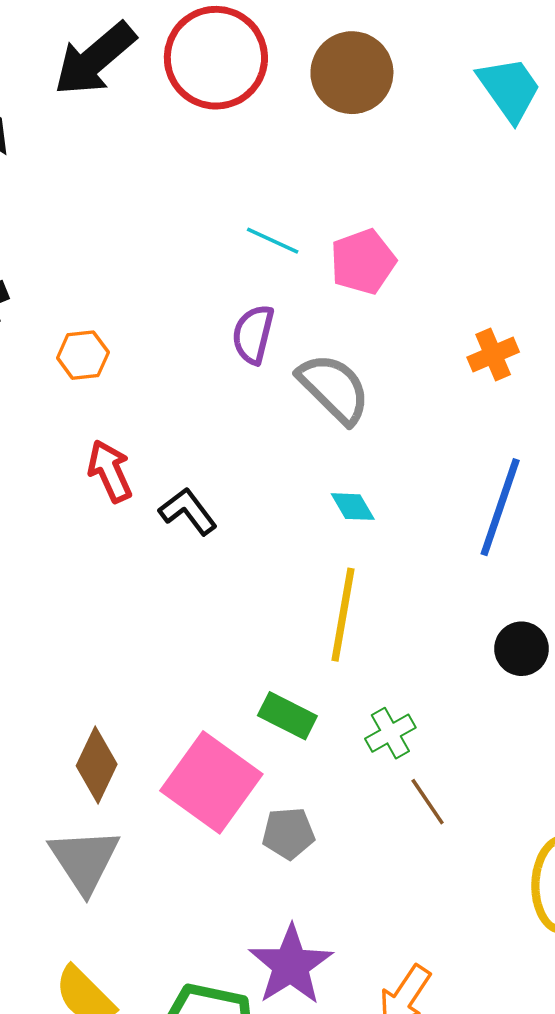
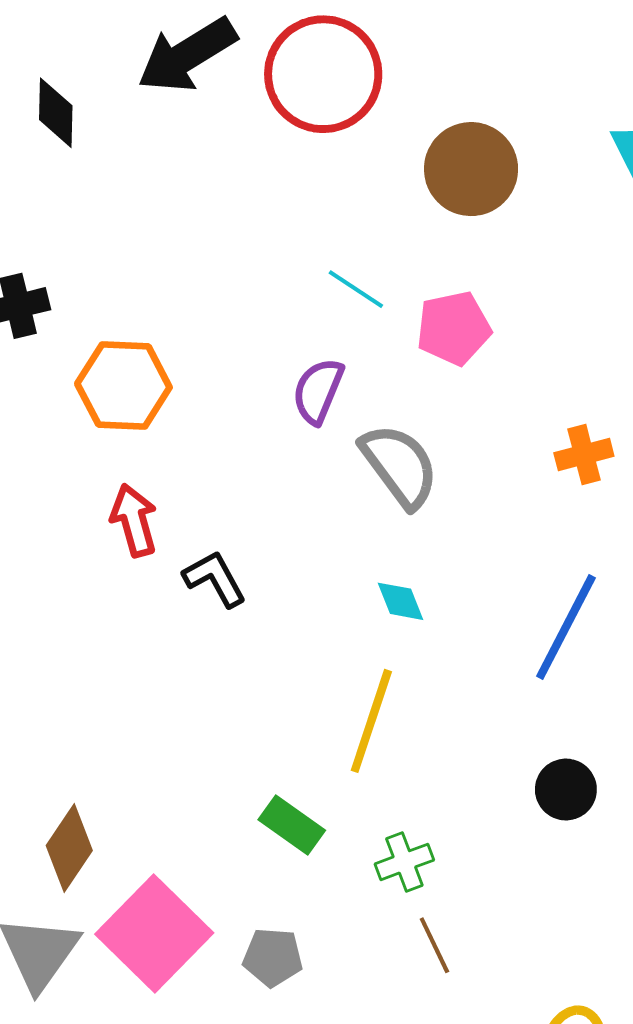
brown circle: (352, 73) -> (471, 169), moved
orange hexagon: (83, 355) -> (123, 386), size x1.6
pink square: (211, 782) -> (154, 933), moved

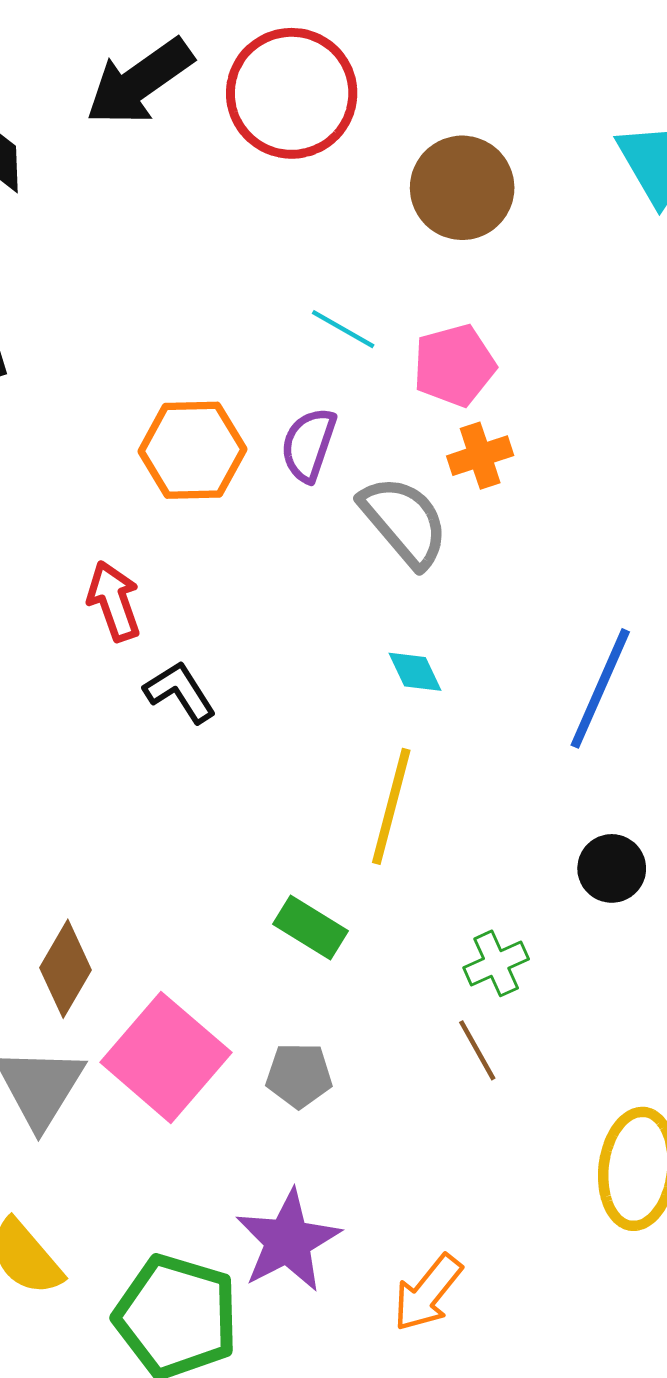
orange hexagon: (123, 386) -> (192, 450), moved
orange cross: (584, 454) -> (480, 456), moved
black L-shape: (215, 579) -> (180, 692), moved
green cross: (404, 862) -> (496, 963), moved

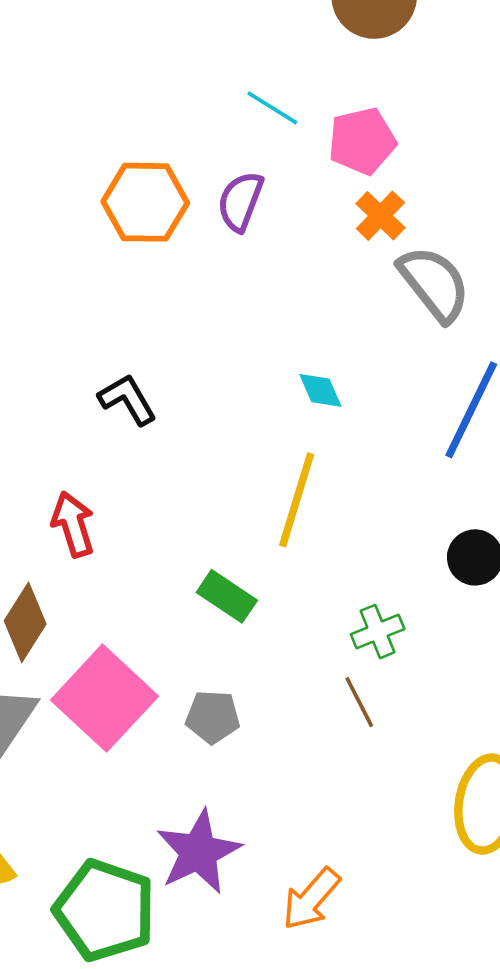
orange cross: (480, 456) -> (380, 216), turned -30
gray semicircle: (404, 521) -> (434, 284), moved
red arrow: (114, 601) -> (73, 524), moved

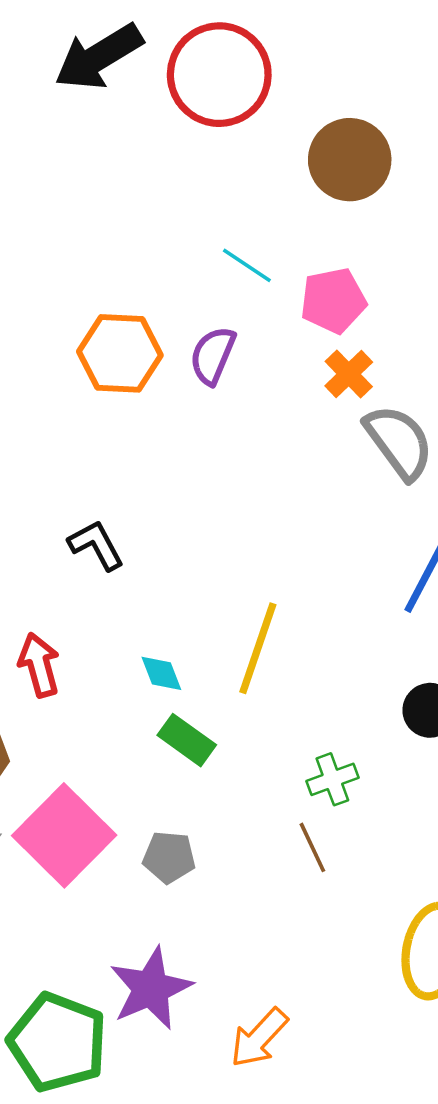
cyan diamond: (320, 390) -> (161, 673), moved

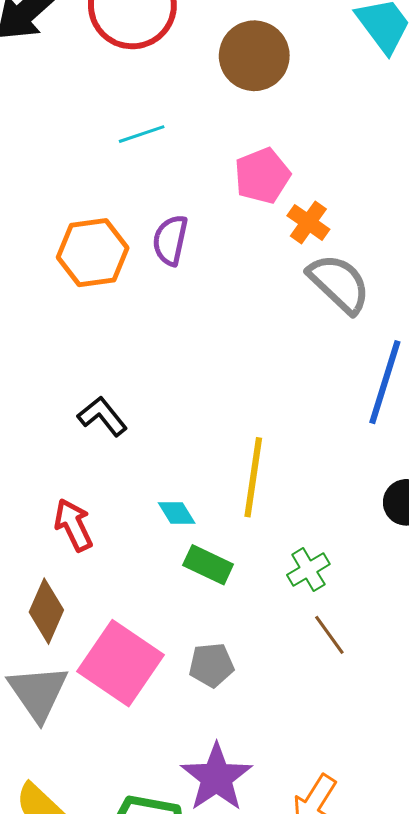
cyan line: (247, 265) -> (142, 134), moved, turned -42
orange cross: (349, 374) -> (308, 222), moved
green cross: (332, 779) -> (308, 570), moved

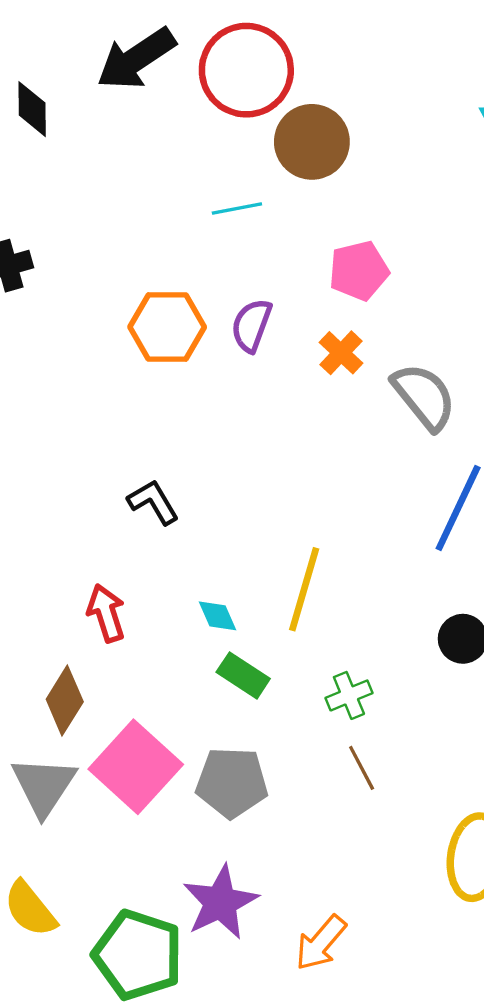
brown circle: (254, 56) -> (312, 142), moved
orange cross: (308, 222) -> (341, 353), moved
gray pentagon: (211, 665) -> (232, 782), size x1.5

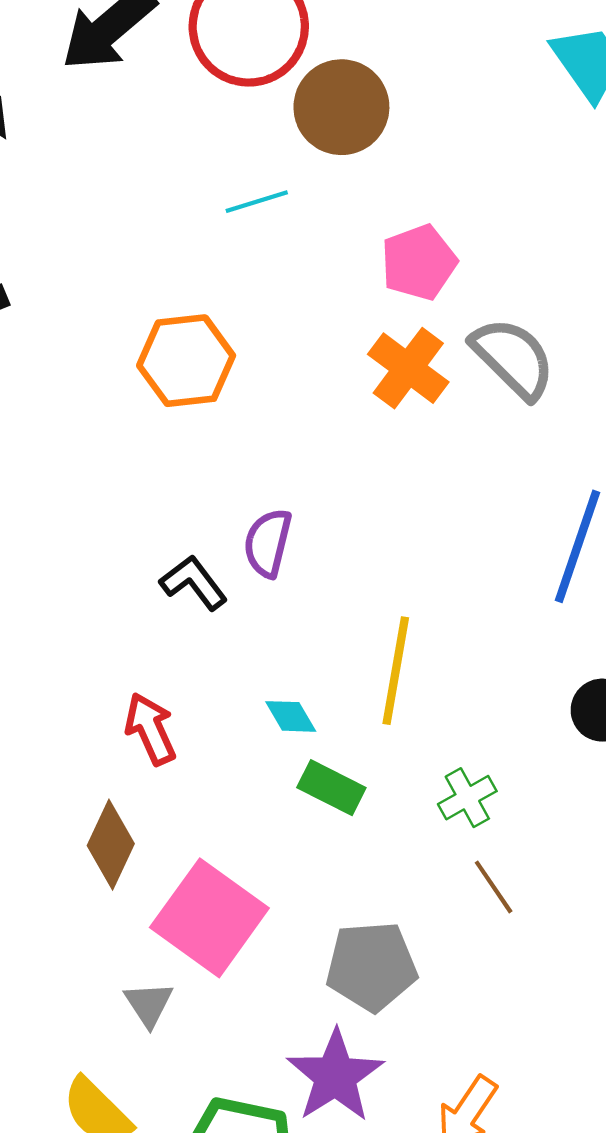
purple semicircle: (251, 325) -> (268, 543), moved
orange cross: (341, 353) -> (408, 368), size x1.4
gray semicircle: (424, 396) -> (513, 358), moved
gray pentagon: (232, 782) -> (371, 966), moved
gray triangle: (44, 786) -> (149, 1004), moved, size x0.6

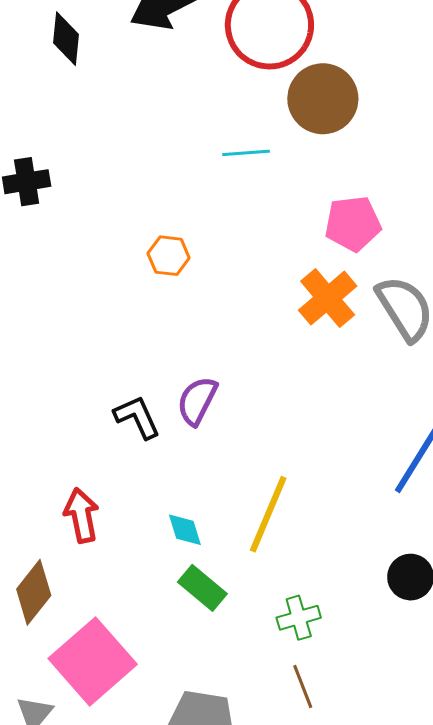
orange hexagon: (186, 361) -> (169, 256), size x0.6

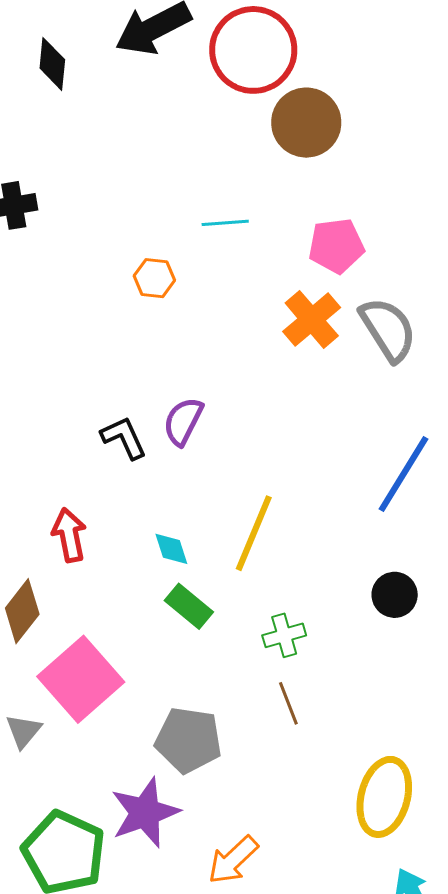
cyan line: (246, 153) -> (225, 223), moved

